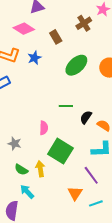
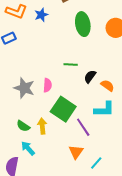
green ellipse: (76, 65) -> (83, 24), turned -60
gray star: (15, 144) -> (24, 88), moved, size x1.5
purple line: (91, 175) -> (83, 127), moved
cyan line: (96, 203) -> (96, 163), turned -32

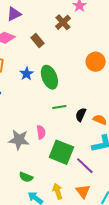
blue star: (41, 15) -> (27, 74), moved
green ellipse: (83, 24) -> (49, 77), moved
yellow arrow: (42, 126) -> (58, 191), moved

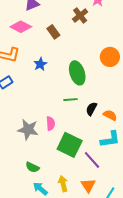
green ellipse: (49, 77) -> (77, 73), moved

